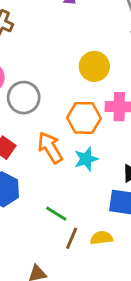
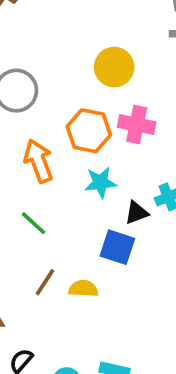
cyan star: (86, 159) -> (100, 182), moved
green line: (56, 214) -> (33, 223), moved

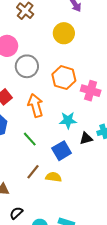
yellow circle: (114, 67) -> (64, 33), moved
orange hexagon: (89, 131) -> (64, 78), moved
blue square: (117, 247) -> (62, 151), moved, turned 36

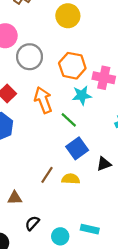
cyan star: (68, 120) -> (82, 95), moved
black triangle: (86, 138) -> (104, 164), moved
green line: (30, 139) -> (69, 120), moved

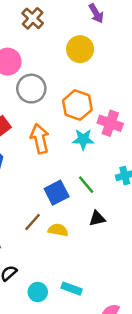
green line: (69, 120) -> (86, 185), moved
blue square: (77, 148) -> (57, 193), moved

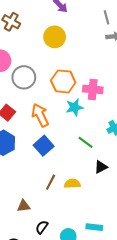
blue square: (57, 193) -> (44, 146), moved

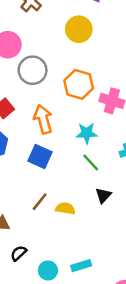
cyan star: (75, 107) -> (87, 133), moved
blue square: (44, 146) -> (40, 157), turned -36
black triangle: (101, 167) -> (103, 195), turned -32
cyan rectangle: (94, 227) -> (81, 266), turned -35

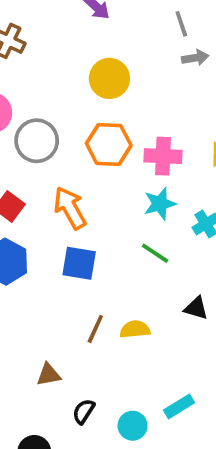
yellow circle: (79, 29) -> (109, 78), moved
cyan star: (87, 133) -> (160, 204), moved
black triangle: (103, 195) -> (196, 308), moved, turned -42

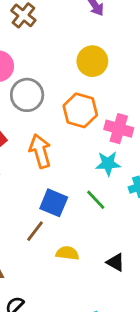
blue square: (79, 263) -> (54, 203), moved
black triangle: (196, 308) -> (115, 262), moved
brown line: (95, 329) -> (35, 231), moved

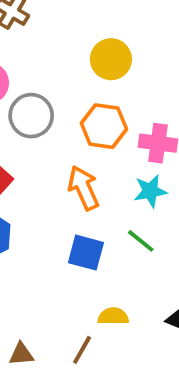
orange arrow: (40, 151) -> (83, 188), moved
brown line: (35, 231) -> (82, 350), moved

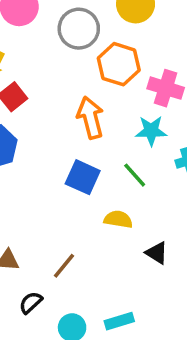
gray circle: (31, 116) -> (79, 29), moved
yellow semicircle: (113, 316) -> (118, 219), moved

